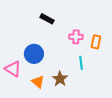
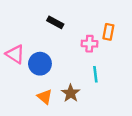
orange rectangle: (96, 42) -> (108, 32), moved
pink triangle: (13, 69) -> (15, 54), moved

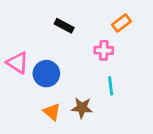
orange rectangle: (108, 32) -> (122, 23), moved, turned 42
brown star: (71, 93) -> (82, 108), turned -30

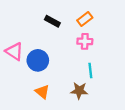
orange rectangle: (122, 23) -> (85, 19), moved
brown star: (82, 108) -> (79, 91), moved

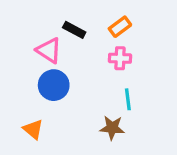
pink triangle: (14, 51) -> (49, 50), moved
orange triangle: (42, 92) -> (33, 129), moved

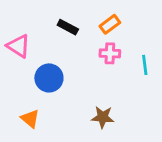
pink triangle: (49, 50) -> (19, 46), moved
cyan line: (128, 99) -> (145, 65), moved

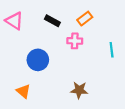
pink triangle: (19, 46) -> (14, 21), moved
pink cross: (110, 53) -> (75, 41), moved

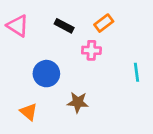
cyan line: (112, 50) -> (136, 72), moved
brown star: (79, 90) -> (78, 102), moved

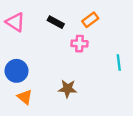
blue circle: (46, 74) -> (17, 71), moved

